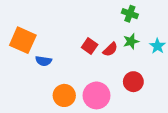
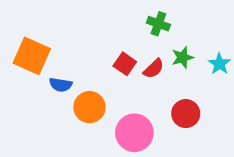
green cross: (130, 14) -> (158, 24), moved
orange circle: (64, 95) -> (89, 107), moved

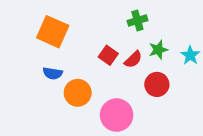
green cross: (158, 24) -> (137, 21), turned -36
orange square: (32, 56) -> (53, 32), moved
red circle: (186, 114) -> (157, 84), moved

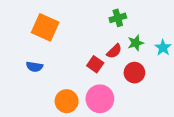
red square: (108, 55) -> (95, 64), moved
blue semicircle: (53, 73) -> (34, 67), moved
orange circle: (78, 93) -> (67, 101), moved

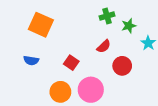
green star: (136, 43) -> (129, 26), moved
red square: (95, 64) -> (71, 63), moved

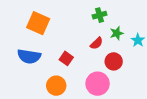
green star: (129, 26) -> (117, 33), moved
blue semicircle: (31, 60) -> (29, 56), size x1.6
pink circle: (91, 90) -> (98, 84), moved

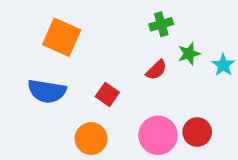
red circle: (114, 61) -> (197, 132), moved

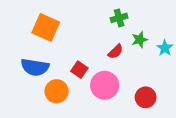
pink circle: (158, 135) -> (105, 85), moved
orange circle: (91, 139) -> (57, 91), moved

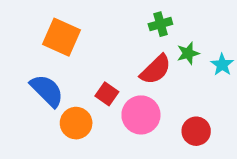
red semicircle: (115, 52) -> (156, 70), size x1.5
blue semicircle: (35, 67) -> (47, 91), turned -144

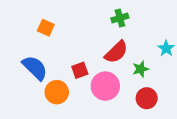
orange square: (61, 37) -> (46, 28), size x0.6
green star: (188, 53) -> (141, 69), moved
red square: (107, 94) -> (80, 70), turned 35

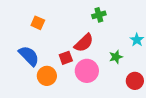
red semicircle: (116, 52) -> (84, 43), moved
red circle: (147, 98) -> (135, 81), moved

